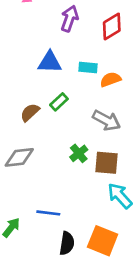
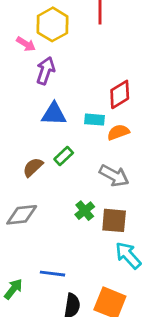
purple arrow: (70, 19) -> (46, 71), moved
red diamond: (112, 26) -> (120, 94), moved

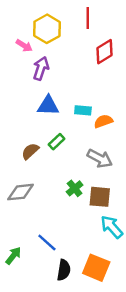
red diamond: (120, 94) -> (105, 52), moved
blue line: (53, 274) -> (47, 242), turned 35

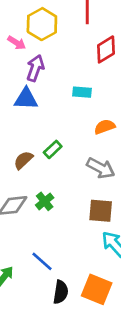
blue triangle: (48, 106) -> (26, 99), moved
cyan rectangle: (83, 110) -> (82, 92), moved
green cross: (75, 188) -> (45, 201), moved

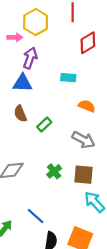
pink arrow: (17, 43) -> (15, 37), turned -32
orange semicircle: (105, 127) -> (87, 106), turned 42
brown semicircle: (23, 160) -> (20, 114), moved, turned -70
green cross: (45, 201) -> (54, 171), moved

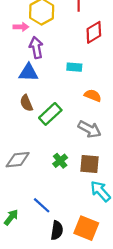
purple arrow: (30, 58) -> (36, 48), turned -30
green rectangle: (44, 125) -> (50, 114), size x1.5

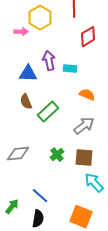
purple arrow: (36, 48) -> (49, 61), moved
gray arrow: (90, 129) -> (84, 126), turned -65
black semicircle: (57, 230) -> (38, 219), moved

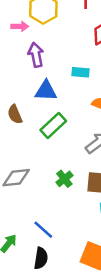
purple arrow: (49, 61) -> (36, 55), moved
blue triangle: (28, 74) -> (46, 91), moved
brown semicircle: (26, 102) -> (15, 114), moved

